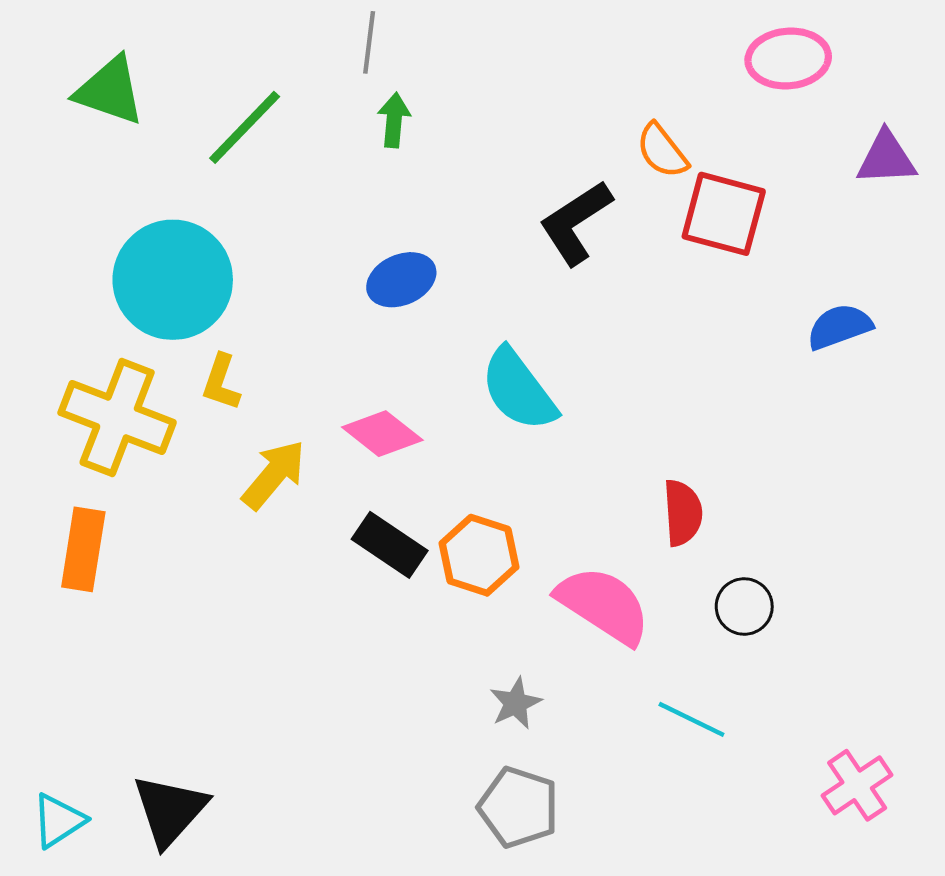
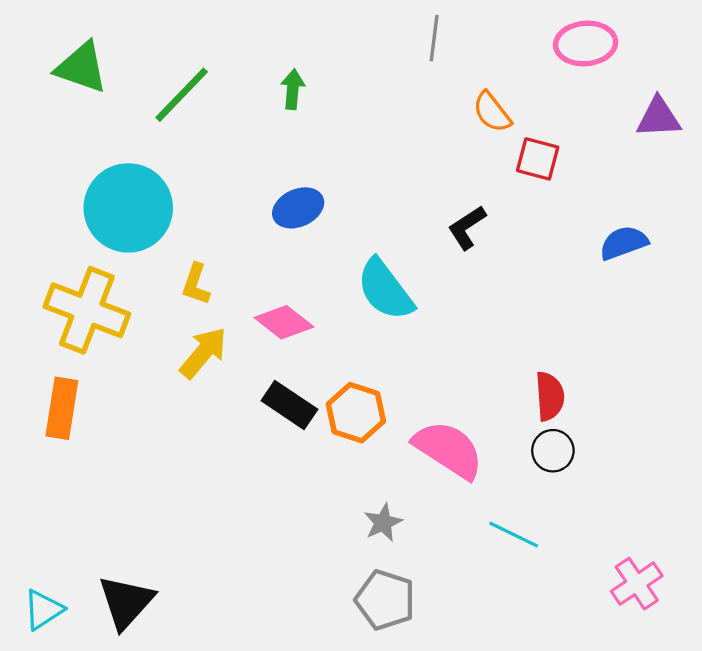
gray line: (369, 42) -> (434, 38), moved
red square: (724, 214) -> (538, 159), size x0.7
black L-shape: (576, 223) -> (467, 228), moved, size x0.7
yellow L-shape: (221, 382) -> (196, 284), moved
red semicircle: (683, 513) -> (550, 396), moved

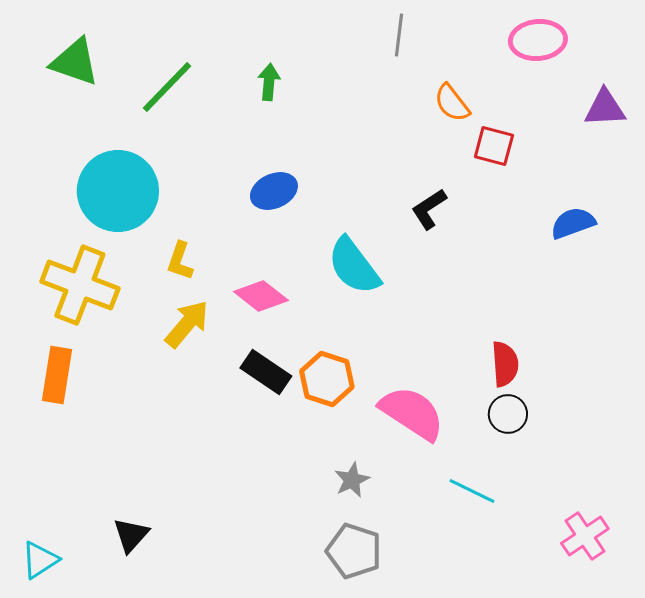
black triangle: (126, 602) -> (131, 535), moved, size x0.7

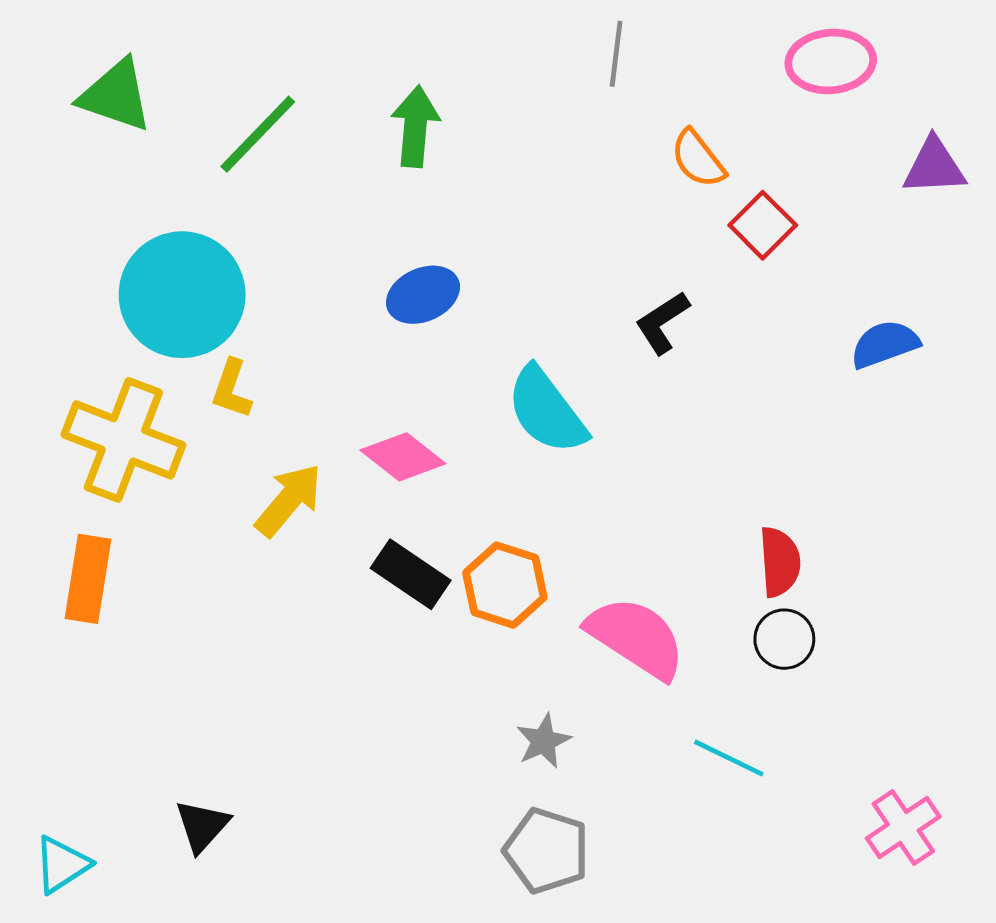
green arrow: (269, 82) -> (415, 126), size x1.4
red square: (494, 146) -> (763, 225), turned 30
yellow L-shape: (180, 261) -> (232, 389), moved

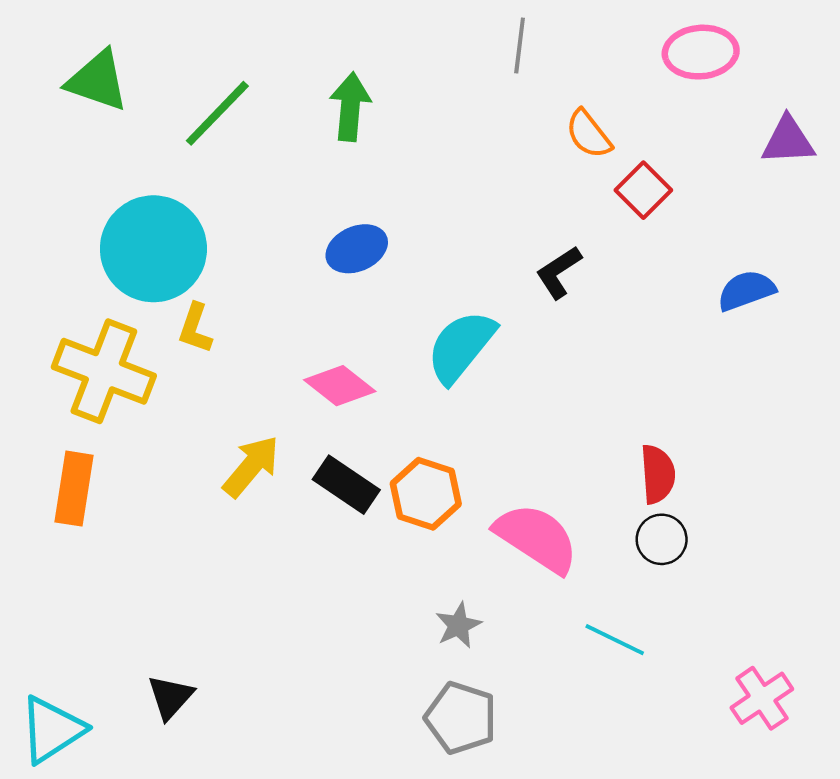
cyan semicircle: (547, 411) -> (461, 347), turned 76
yellow arrow: (289, 500) -> (251, 466), moved
cyan triangle: (62, 865) -> (52, 730), size x1.4

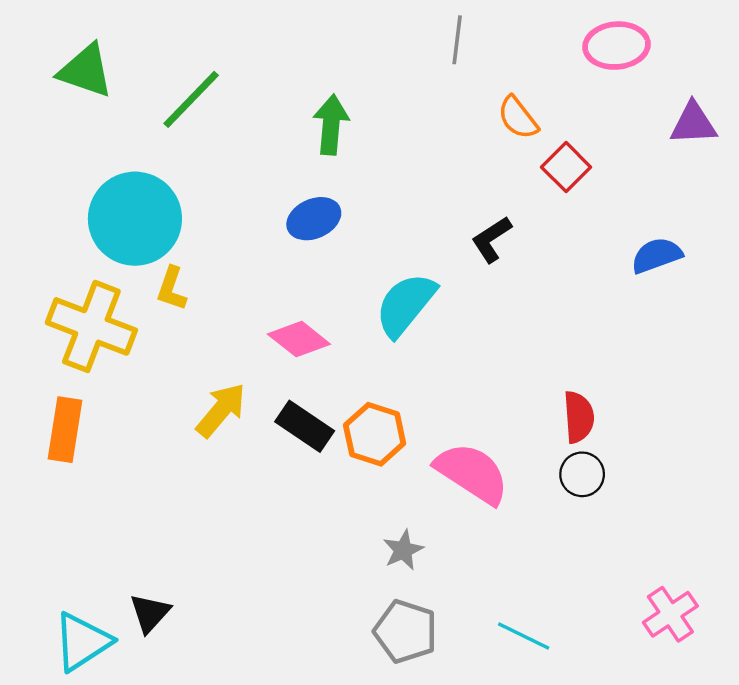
green arrow: (350, 107) -> (331, 125), moved
cyan line: (615, 640) -> (524, 636), moved
cyan triangle: (52, 730) -> (82, 642), moved

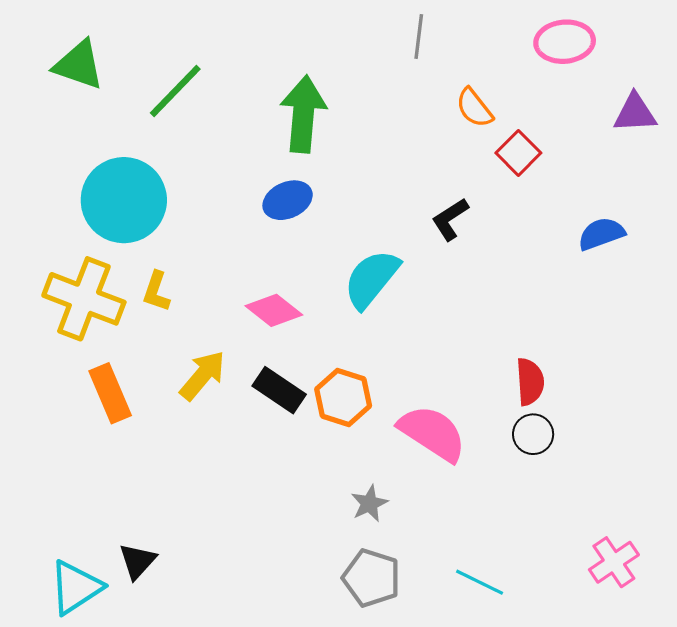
green arrow: (331, 125) -> (303, 114), size x1.4
yellow L-shape: (172, 289) -> (156, 291), moved
orange rectangle: (65, 430) -> (110, 393), moved, turned -32

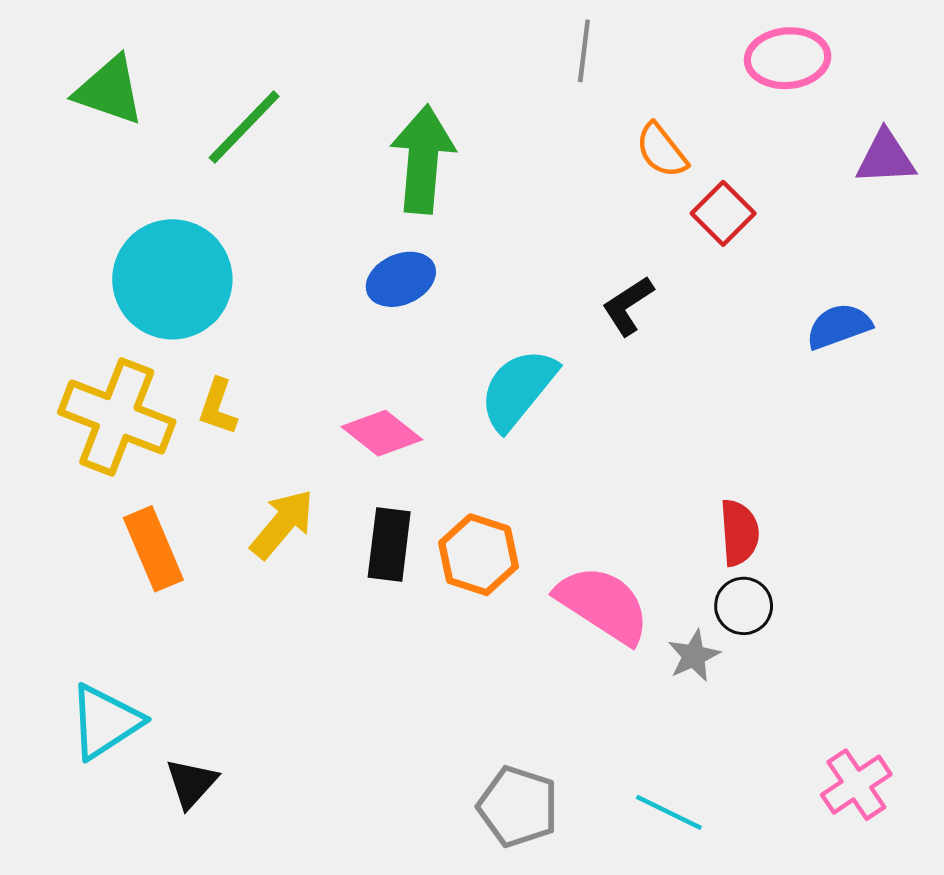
black rectangle: (279, 390) -> (389, 544), turned 63
gray star: (369, 503) -> (694, 656), moved
cyan triangle: (76, 587) -> (105, 722), moved

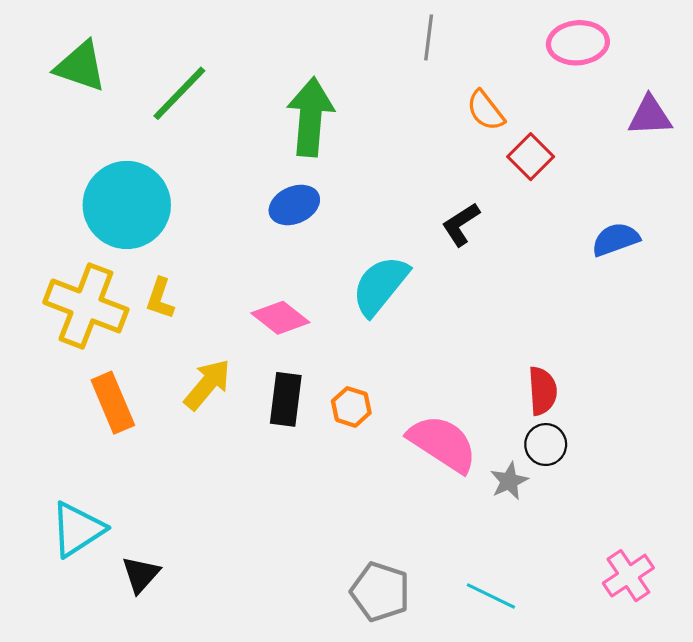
orange hexagon: (478, 555) -> (351, 407), size x0.7

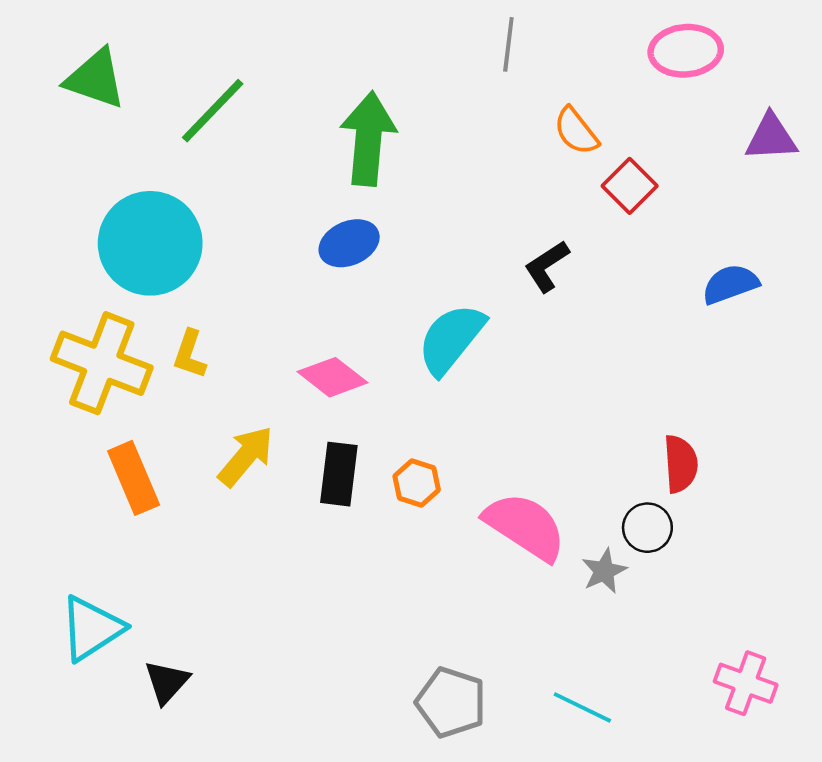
red semicircle: (542, 391) -> (681, 464), moved
pink cross: (628, 576) -> (746, 683), turned -36

